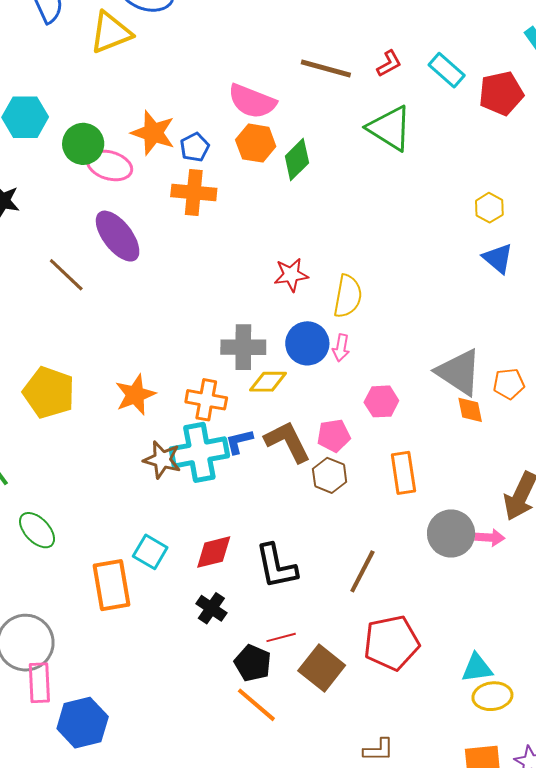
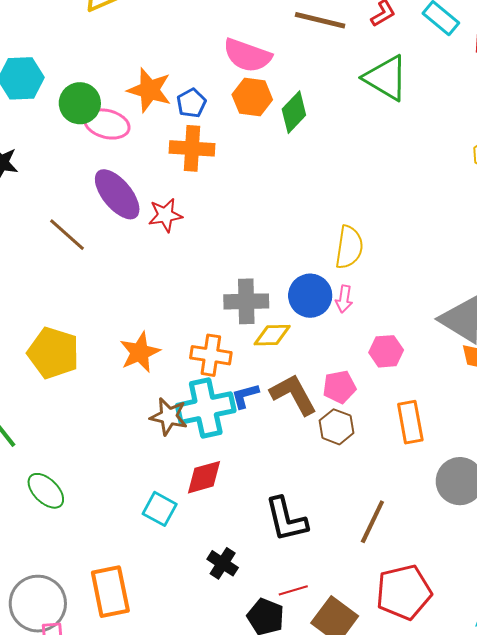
red star: (291, 275) -> (165, 215), moved
red diamond: (214, 552) -> (204, 477), moved
orange rectangle: (112, 585) -> (110, 592), moved

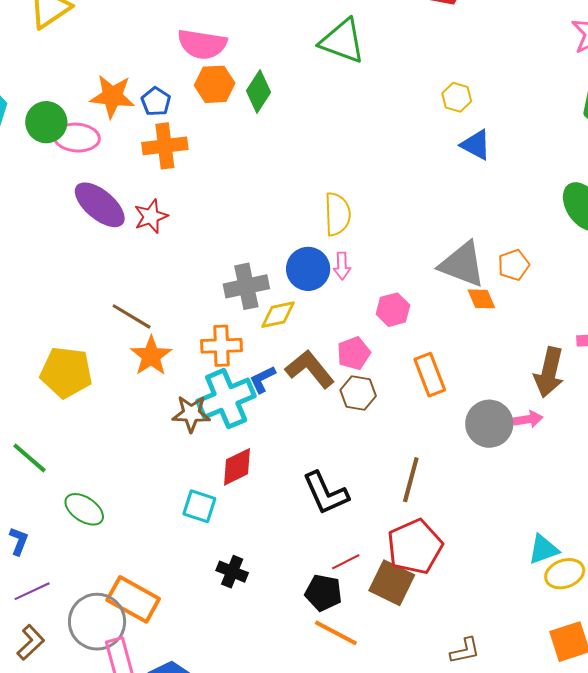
brown line: (67, 235) -> (132, 316), moved
black cross: (223, 563) -> (232, 572), moved
orange rectangle: (110, 592) -> (133, 599), moved, turned -39
red pentagon: (404, 592) -> (415, 547), moved

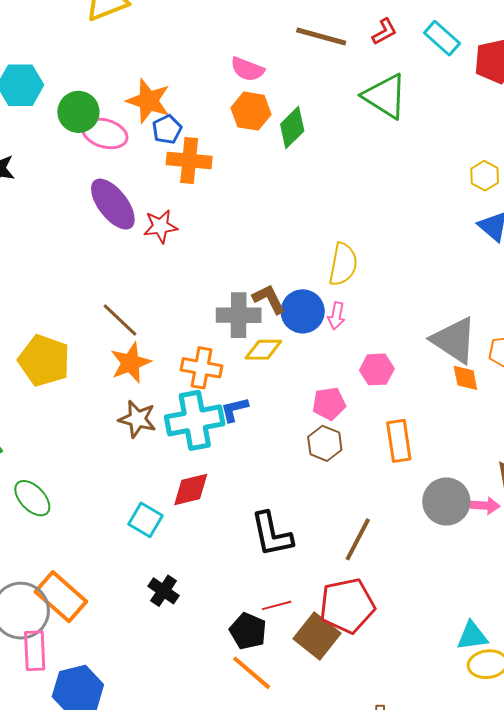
pink semicircle: (202, 44) -> (247, 69), size x0.7
blue pentagon: (156, 102) -> (167, 129), moved
brown L-shape: (310, 369) -> (269, 299), moved, size x0.7
brown star: (191, 414) -> (137, 419), moved

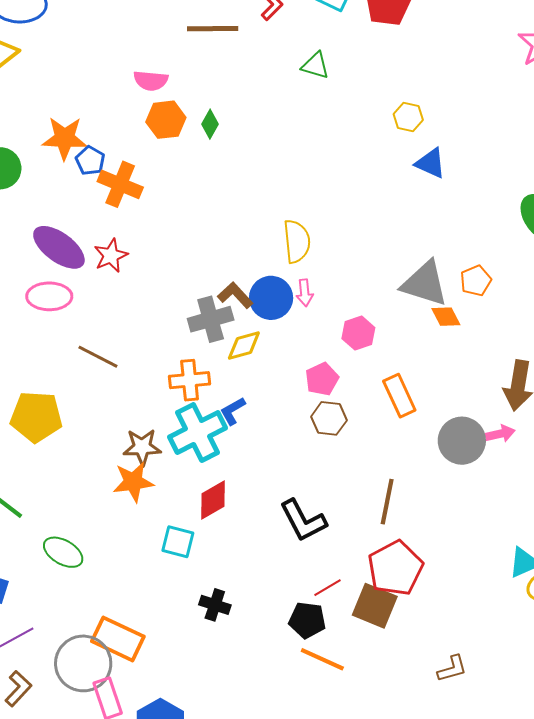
green triangle: (385, 96) -> (315, 65), moved, size x0.6
green diamond: (292, 128) -> (210, 124), size x0.7
pink ellipse: (105, 133) -> (49, 296), moved
orange cross: (189, 161) -> (120, 184), turned 33
orange star: (131, 363) -> (133, 482), moved, turned 30

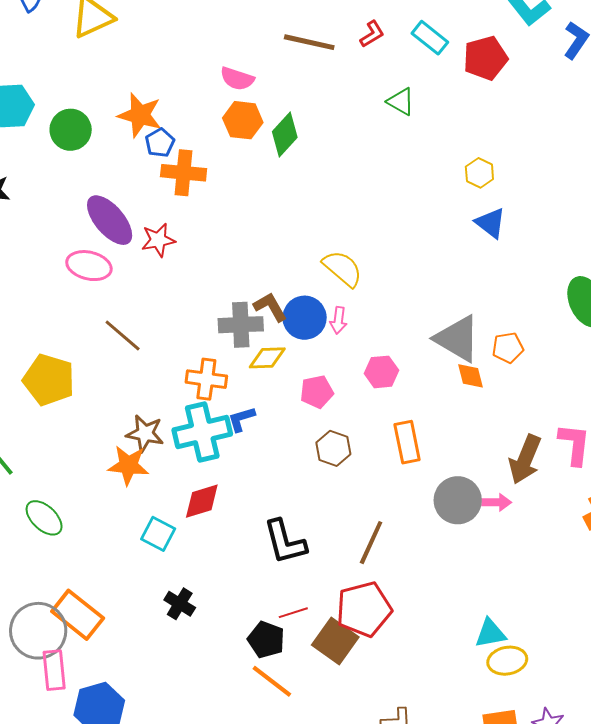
green diamond: (210, 124) -> (285, 135), size x1.5
orange cross: (120, 184) -> (184, 173), turned -30
yellow semicircle: (297, 241) -> (343, 269), turned -57
pink pentagon: (322, 379) -> (317, 392), moved

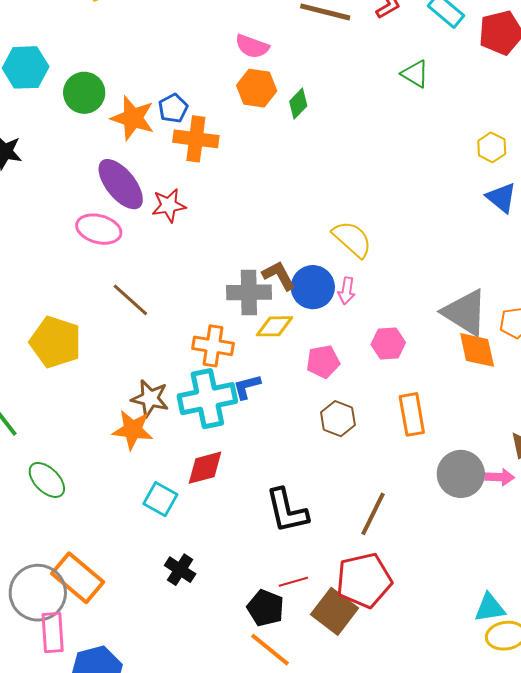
orange star: (140, 115) -> (133, 118), moved
green diamond: (285, 135) -> (298, 104), size x0.7
orange diamond: (470, 376) -> (477, 350), size x1.4

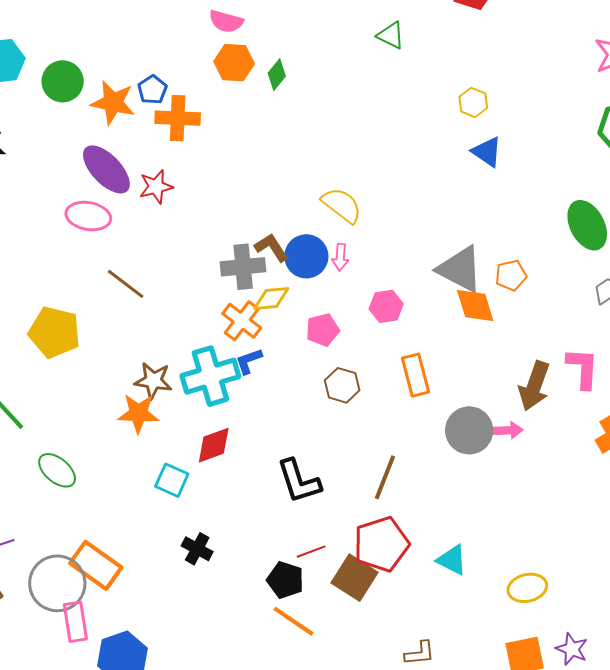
orange cross: (213, 346) -> (242, 321), moved, turned 33
cyan triangle: (490, 608) -> (452, 560), moved, turned 40

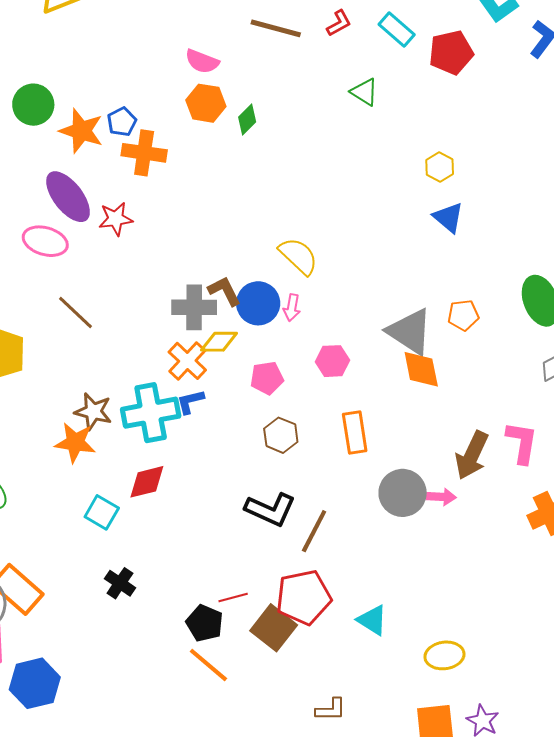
orange pentagon: (511, 275) -> (463, 315), moved
black L-shape: (299, 481) -> (270, 509), moved, turned -54

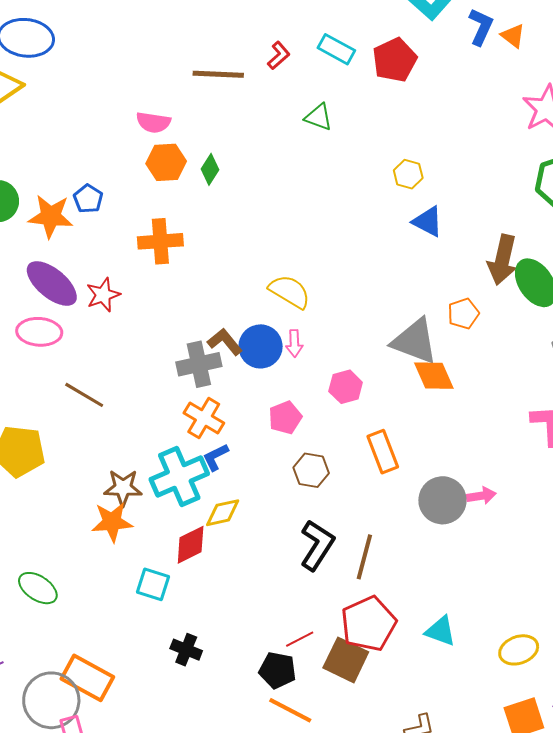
orange cross: (144, 153) -> (160, 241), moved
yellow diamond: (219, 342) -> (223, 513), moved
brown arrow: (472, 455) -> (503, 260), moved
black L-shape: (270, 509) -> (317, 545), turned -69

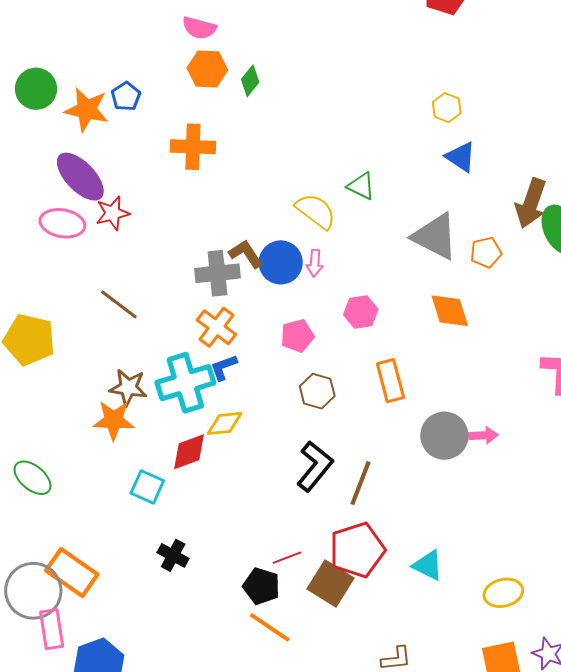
green triangle: (319, 117) -> (361, 186), moved
red star: (103, 295) -> (113, 213), moved
gray triangle: (415, 341) -> (435, 236), moved
brown line: (84, 395) -> (119, 304), moved

